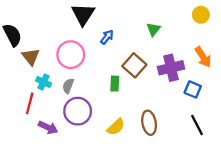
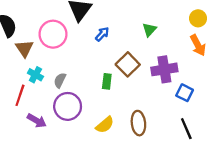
pink circle: (71, 55) -> (53, 34), moved
orange arrow: (203, 57) -> (198, 45), moved

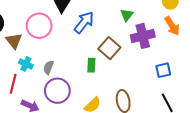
blue arrow: (102, 34) -> (84, 22), size x1.6
purple cross: (164, 69) -> (143, 36), moved
blue square: (185, 93) -> (163, 70), turned -35

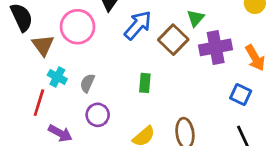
orange arrow: (172, 26) -> (255, 58), moved
brown square: (109, 48) -> (173, 40), moved
blue square: (163, 70) -> (241, 95), turned 35
purple circle: (57, 91) -> (98, 115), size x0.7

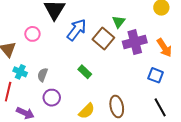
pink circle: (78, 27) -> (32, 34), size x0.6
green rectangle: (145, 83) -> (85, 72), turned -48

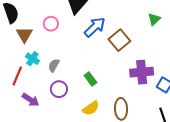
green triangle: (119, 22) -> (154, 19), moved
purple cross: (135, 42) -> (142, 72), moved
green rectangle: (85, 72) -> (90, 79), moved

